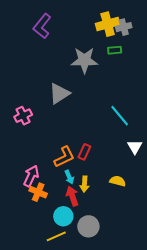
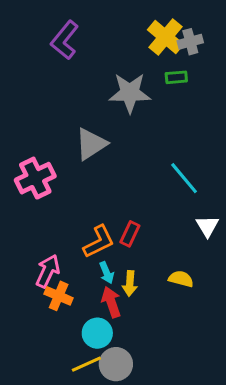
yellow cross: (108, 24) -> (165, 37), turned -35
pink cross: (23, 116) -> (35, 178), size x1.4
gray circle: (88, 226) -> (116, 364), moved

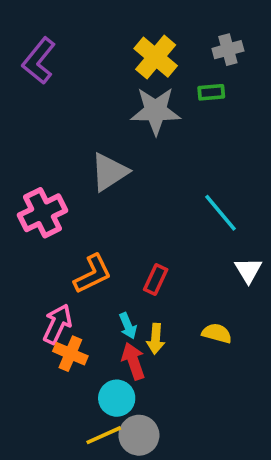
yellow cross: (165, 37) -> (156, 57), moved
purple L-shape: (65, 40) -> (39, 61), moved
orange L-shape: (99, 242) -> (93, 274), moved

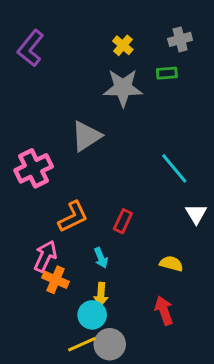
yellow cross: (156, 57) -> (123, 45), size x0.6
yellow arrow: (156, 339) -> (101, 294), moved
red arrow: (133, 361) -> (164, 311), moved

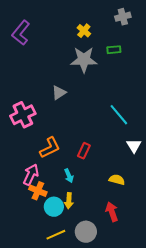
gray cross: (180, 39) -> (123, 17), moved
gray triangle: (86, 136) -> (59, 93), size x0.7
cyan circle: (92, 315) -> (54, 207), moved
gray circle: (110, 344) -> (86, 232), moved

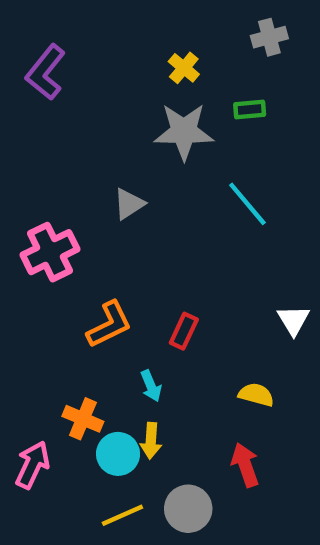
cyan line: (119, 115) -> (247, 204), moved
pink arrow: (31, 175) -> (32, 465), moved

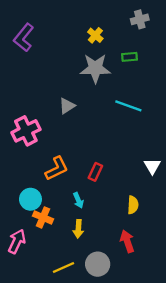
cyan line: (247, 204) -> (128, 106), turned -30
yellow semicircle: (256, 395) -> (133, 205), turned 78
cyan circle: (118, 454) -> (30, 199), moved

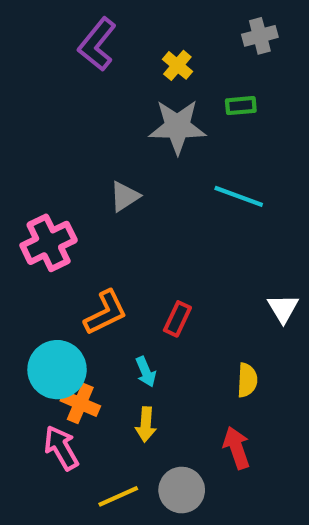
purple L-shape: (24, 38) -> (97, 44), moved
cyan circle: (30, 199) -> (57, 370), size x1.4
pink arrow: (17, 241) -> (61, 448), moved, turned -55

